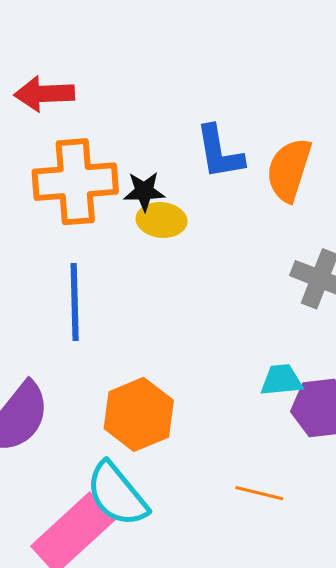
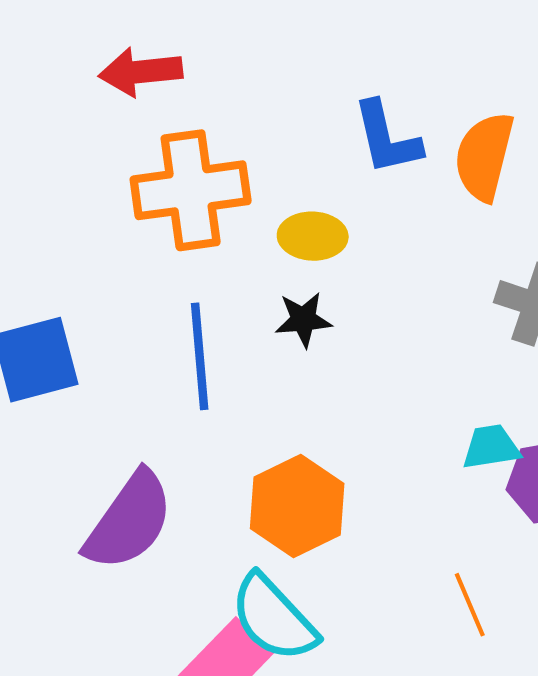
black star: (144, 191) -> (303, 320), moved
orange line: (259, 493) -> (470, 605), turned 57

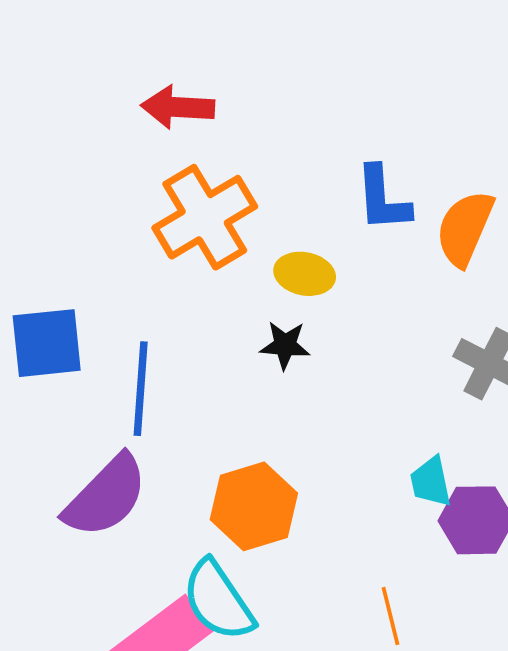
orange cross: (191, 190) -> (205, 217), turned -32
blue line: (200, 356) -> (141, 389), moved
cyan trapezoid: (491, 447) -> (431, 482), turned -102

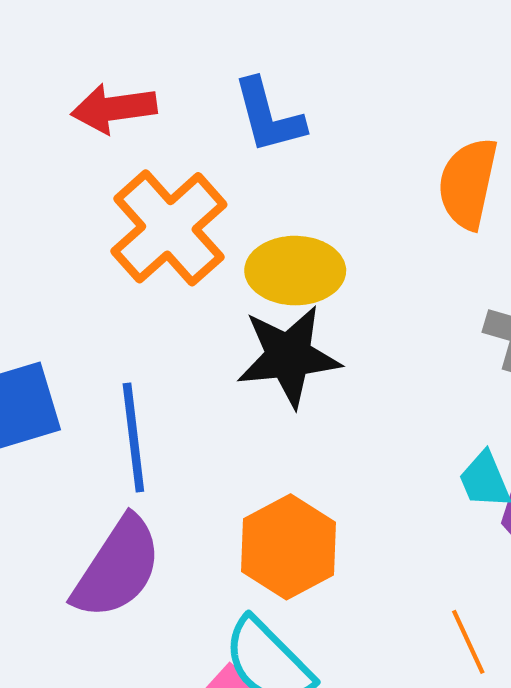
blue L-shape: (383, 199) -> (269, 116), moved
yellow ellipse: (305, 274) -> (295, 271), size x1.4
black star: (285, 345) -> (289, 356), size x1.8

